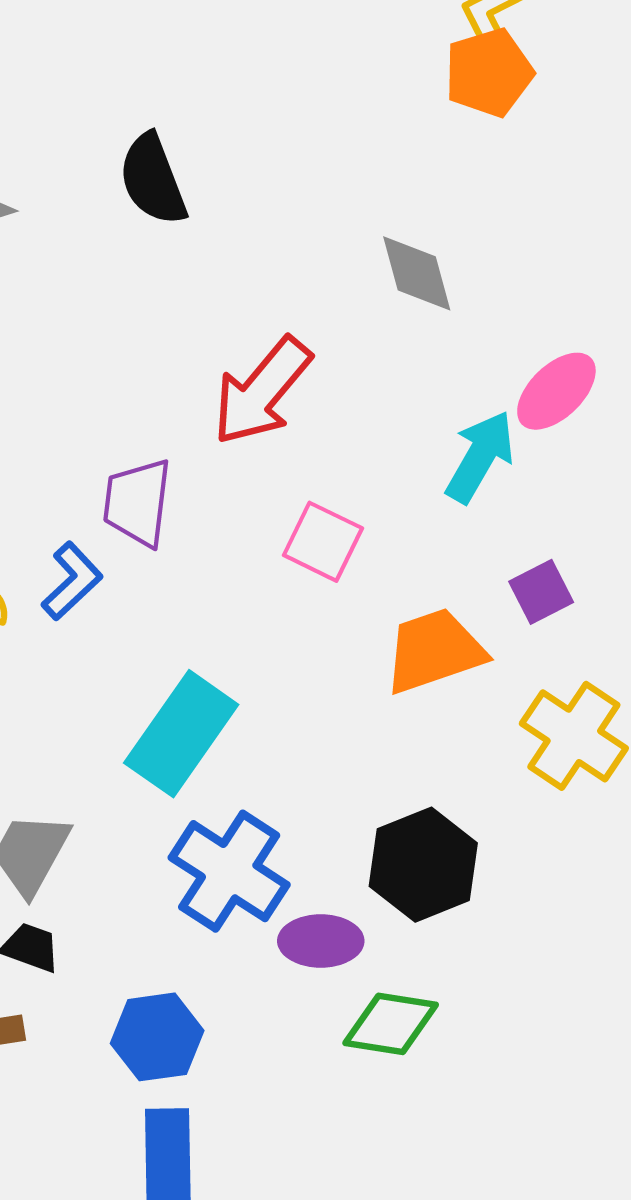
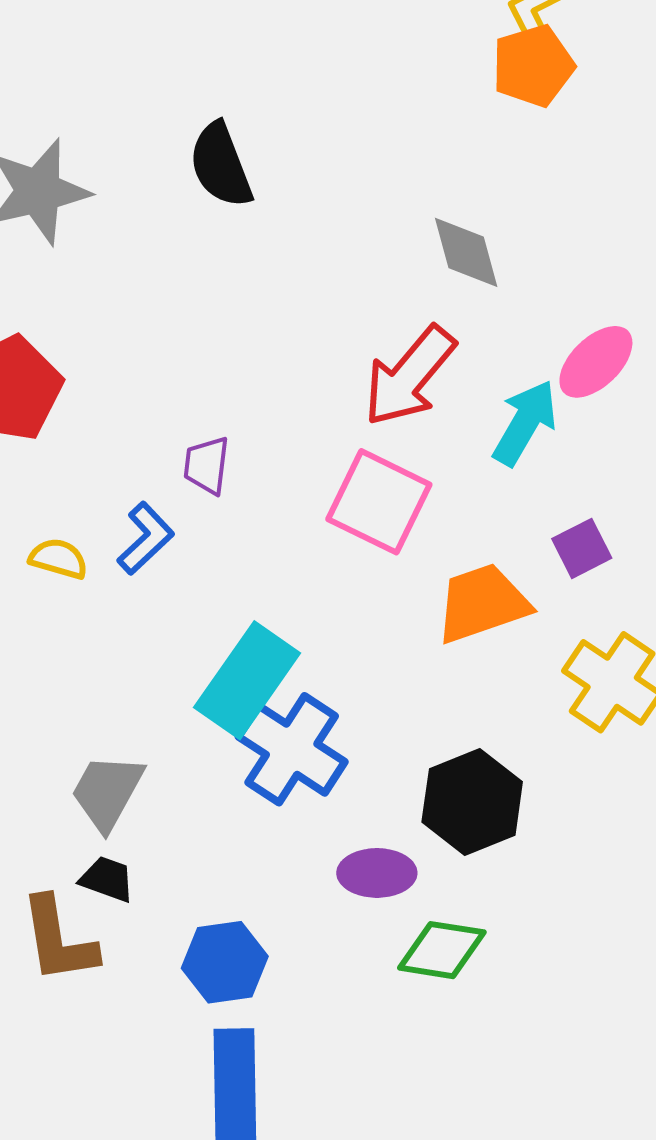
red arrow: (262, 391) -> (409, 376), moved
purple trapezoid: (138, 502) -> (207, 465), size x0.7
pink square: (323, 542) -> (379, 502), size x1.4
blue cross: (229, 871) -> (292, 749), moved

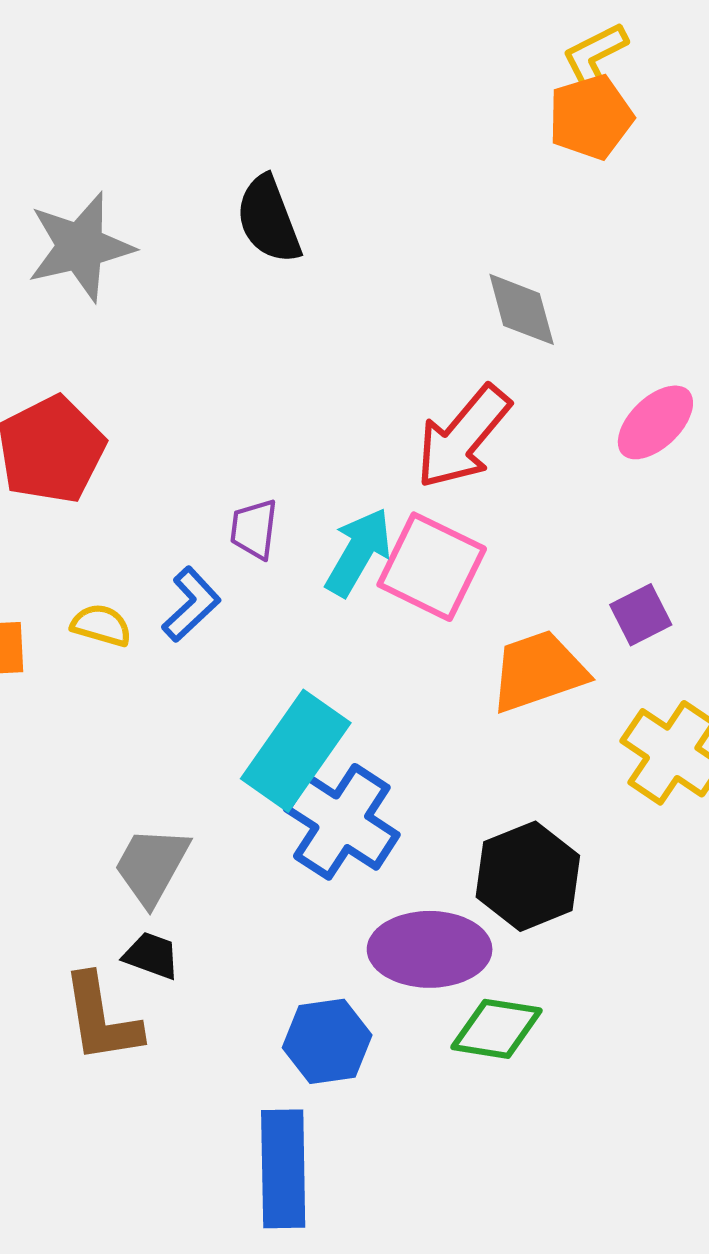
cyan arrow: (525, 423) -> (358, 552), moved
purple ellipse: (377, 873) -> (430, 949), size x1.5
blue hexagon: (225, 962) -> (327, 1041), moved

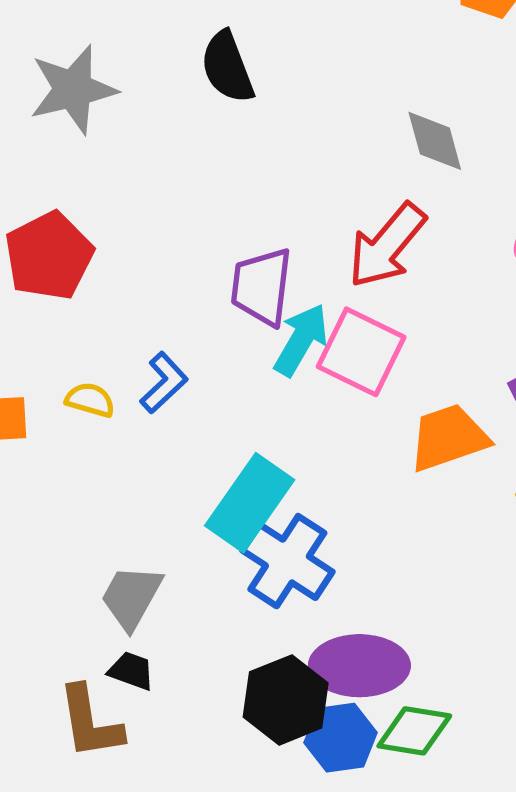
purple trapezoid: (254, 529) -> (262, 287), moved, size x1.6
black hexagon: (528, 876) -> (286, 700), moved
blue hexagon: (327, 1041) -> (341, 738), moved

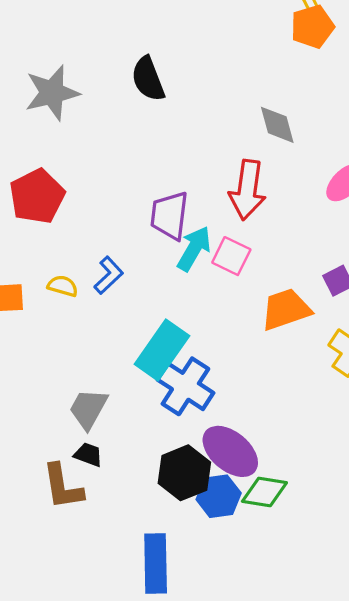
red arrow: (387, 246) -> (247, 190), turned -32
pink square: (361, 352) -> (231, 256), size x0.7
purple ellipse: (359, 666) -> (230, 451), turned 40

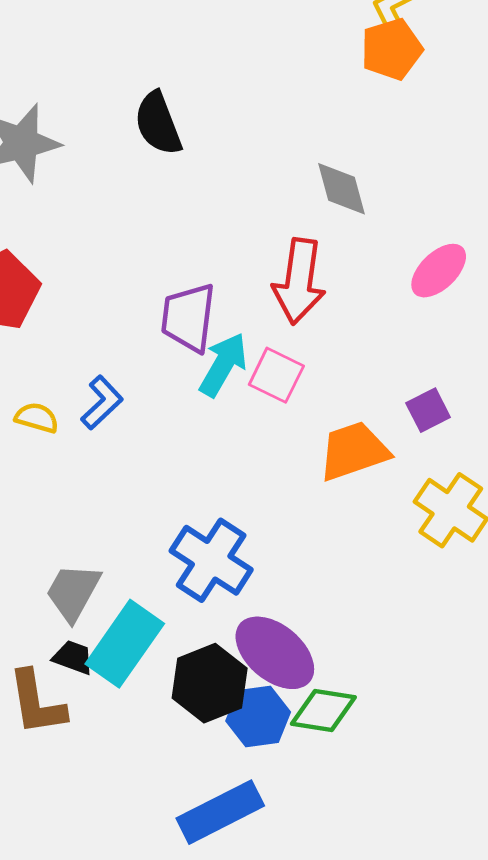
cyan rectangle: (162, 350) -> (125, 644), moved
blue rectangle: (156, 563) -> (220, 812), moved, turned 64

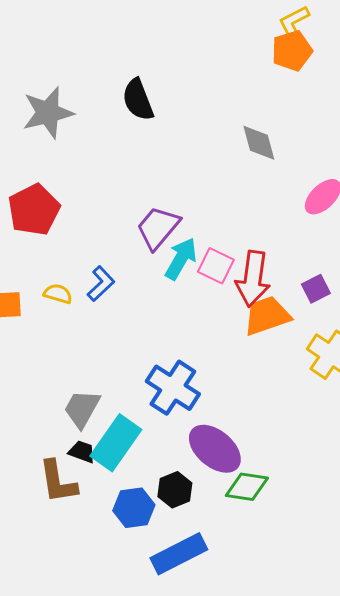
red arrow: (299, 281) -> (253, 279), moved
purple trapezoid: (188, 318) -> (158, 228), turned 33
black hexagon: (210, 683) -> (175, 490), moved, size x0.7
blue hexagon: (258, 716) -> (134, 508), moved

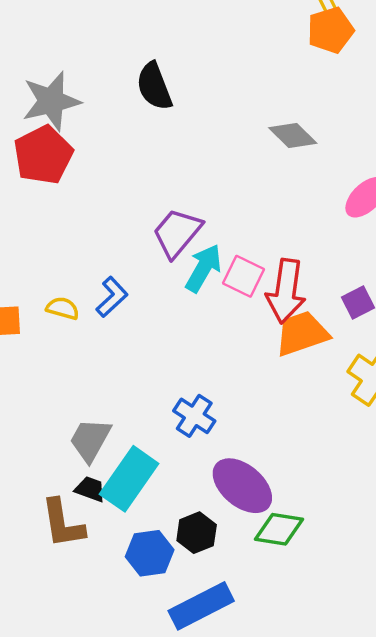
gray diamond: (259, 143) -> (293, 135), turned -30
red pentagon: (34, 210) -> (43, 155), moved
blue cross: (173, 388) -> (194, 416), size x0.7

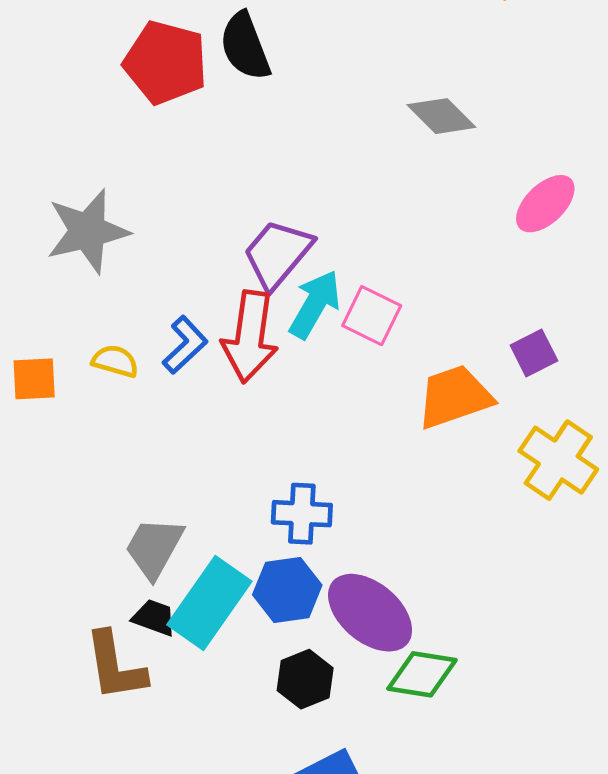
gray star: (51, 101) -> (88, 231), moved
red pentagon: (43, 155) -> (166, 62), moved, turned -30
red arrow: (286, 291) -> (250, 337), moved
blue cross: (194, 416) -> (302, 514), turned -30
blue hexagon: (150, 553) -> (287, 590), moved

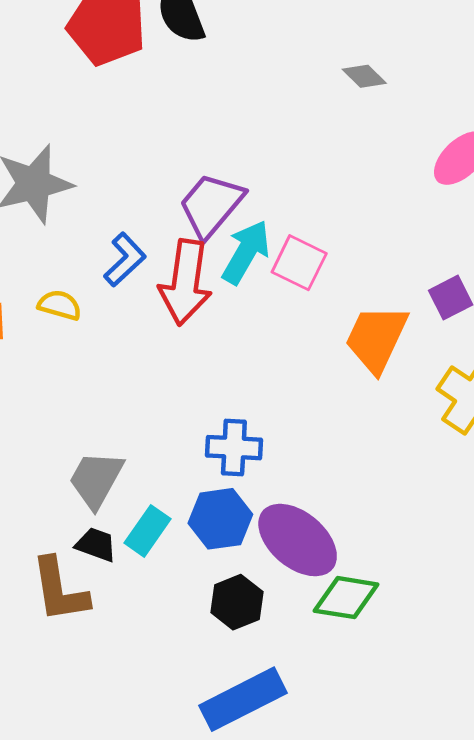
gray diamond: (441, 116) -> (364, 76), size x0.7
blue L-shape: (185, 345) -> (125, 260), moved
orange trapezoid: (454, 397) -> (376, 338), turned -46
cyan rectangle: (209, 603) -> (148, 531), size x0.6

